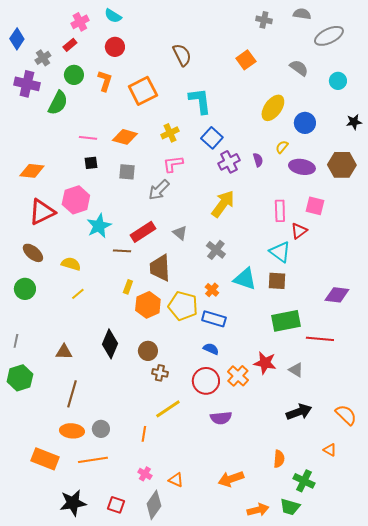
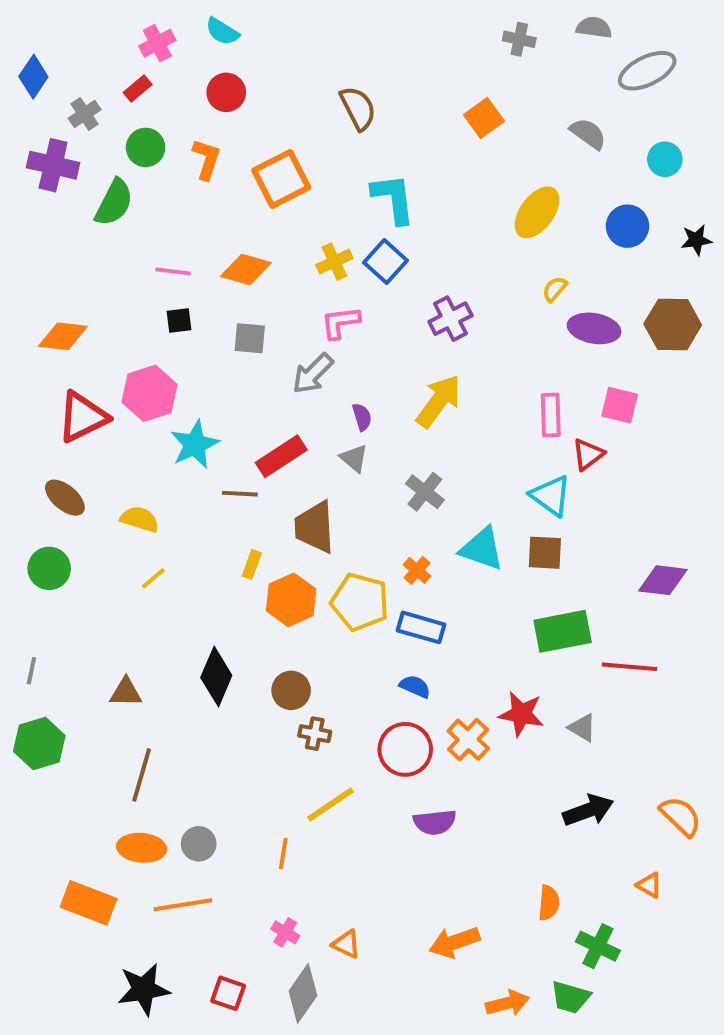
blue circle: (305, 123) -> (627, 226), moved
blue square: (212, 138) -> (386, 262), moved
purple semicircle: (258, 160) -> (362, 417), moved

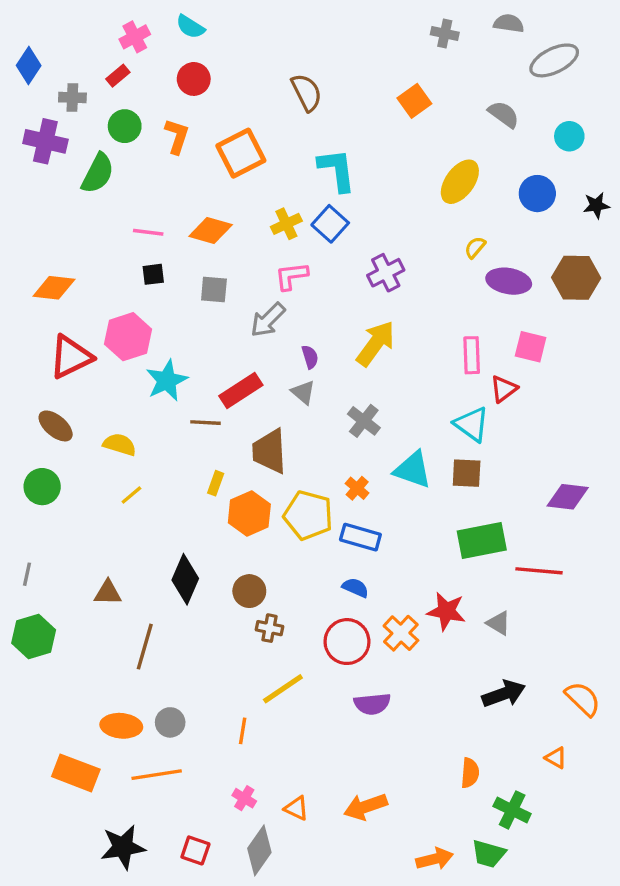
gray cross: (85, 114) -> (72, 97), turned 36
brown line: (142, 775) -> (145, 647), moved
orange arrow: (454, 942) -> (366, 807), moved

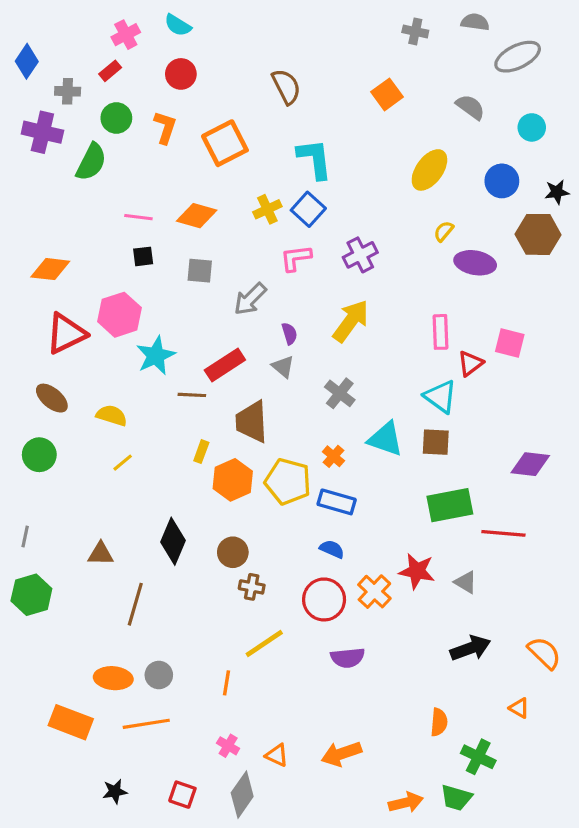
pink L-shape: (291, 276) -> (296, 258), moved
brown hexagon: (576, 278) -> (538, 234), moved
pink square: (531, 347) -> (510, 343), moved
black star: (123, 847) -> (115, 791), size x0.6

